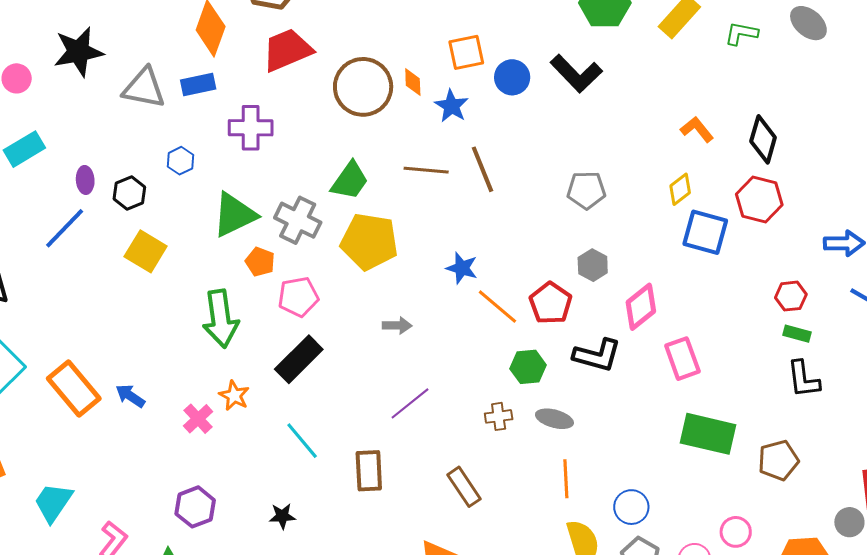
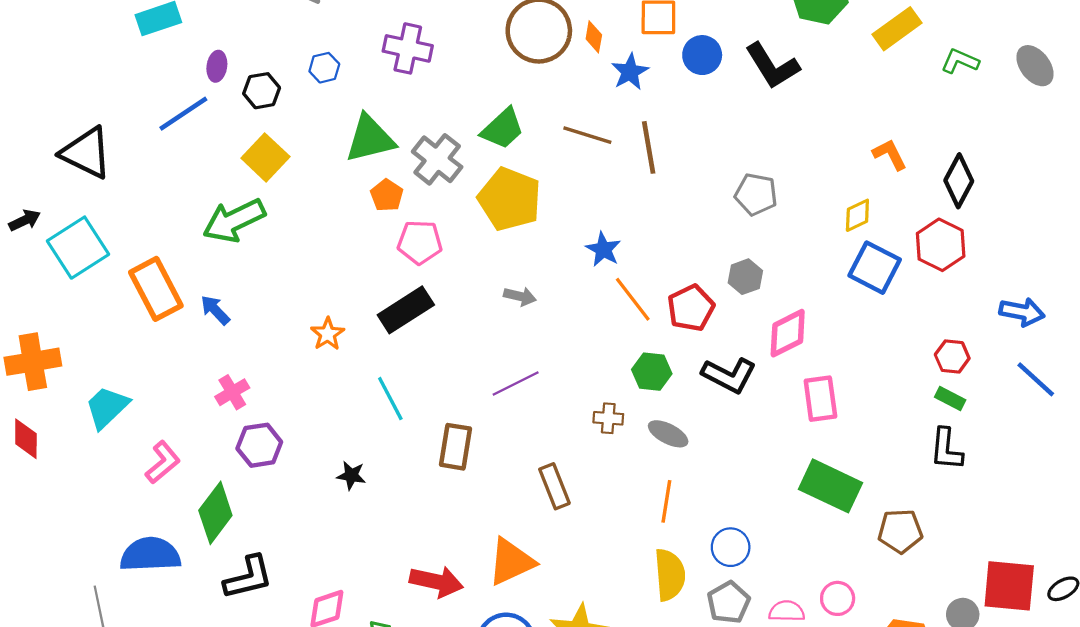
green arrow: (221, 319) -> (234, 221), moved, turned 60
pink cross: (198, 419) -> (232, 392), moved

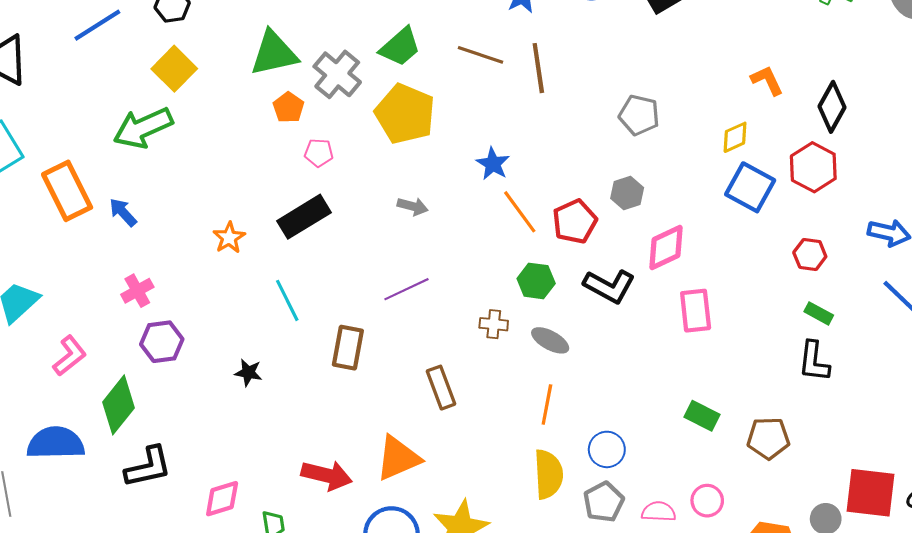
pink pentagon: (420, 242) -> (319, 153), size x0.7
red hexagon: (952, 357) -> (810, 254), moved
green rectangle: (830, 486) -> (702, 416), moved, size x0.6

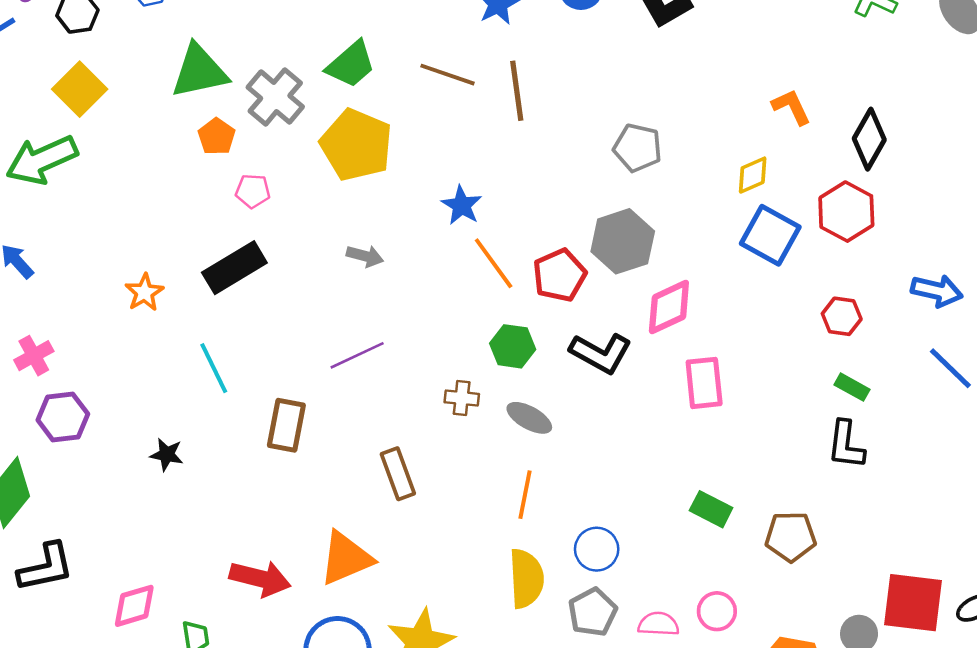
gray hexagon: (627, 193) -> (623, 241), size x1.6

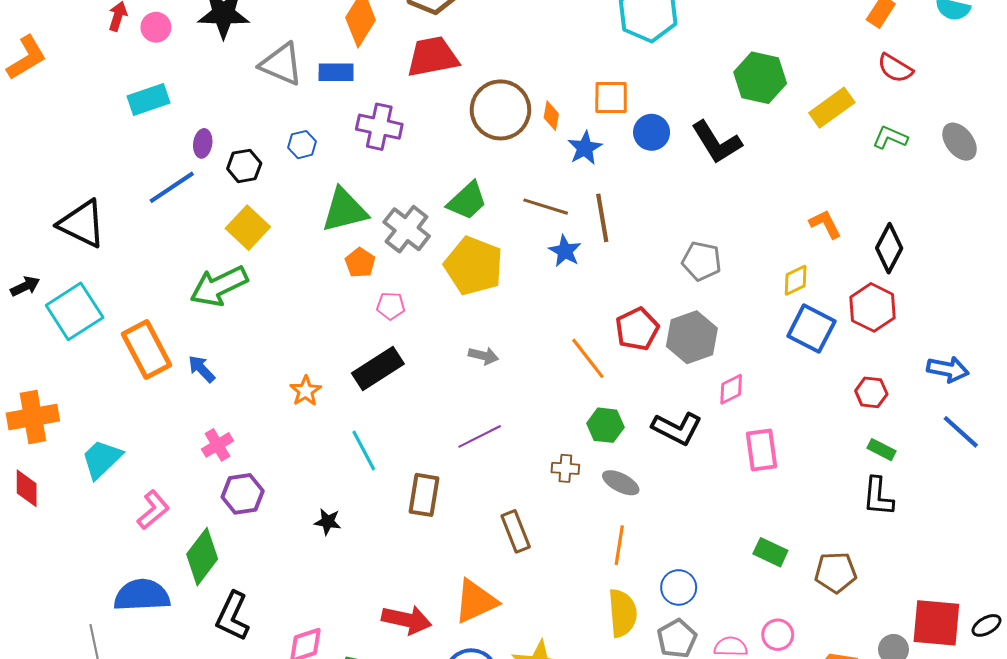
blue star: (462, 205) -> (565, 251), moved
red pentagon: (559, 275) -> (637, 329), moved
pink diamond: (669, 307) -> (731, 389), size x0.7
black L-shape: (46, 567) -> (233, 616), turned 129

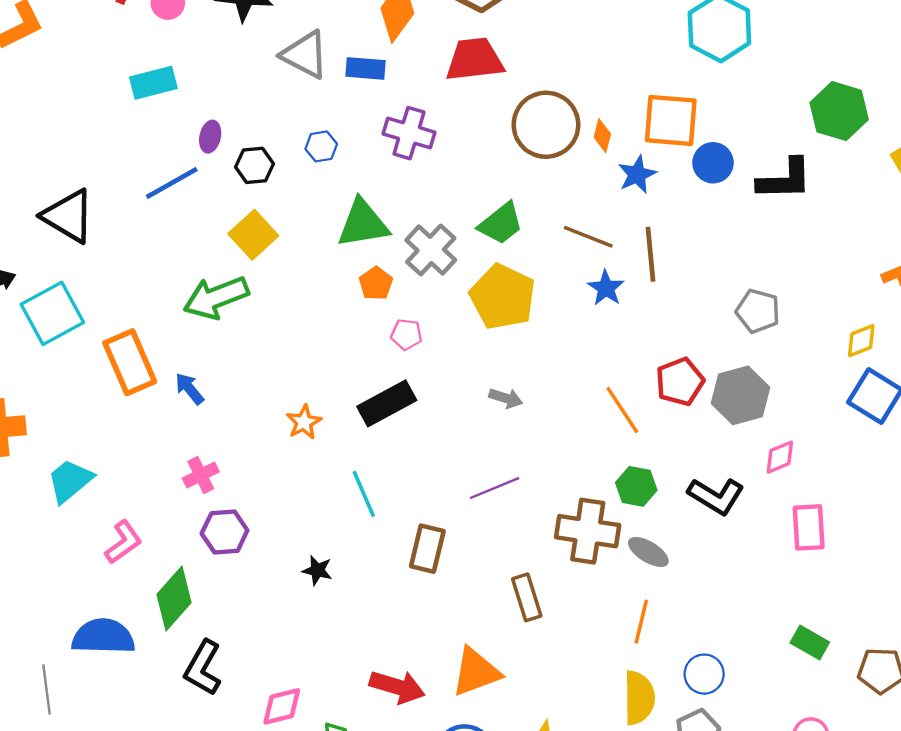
orange square: (611, 98) -> (671, 120), size x1.4
black L-shape: (716, 142) -> (785, 179), turned -64
brown cross: (565, 468) -> (588, 531), size x2.0

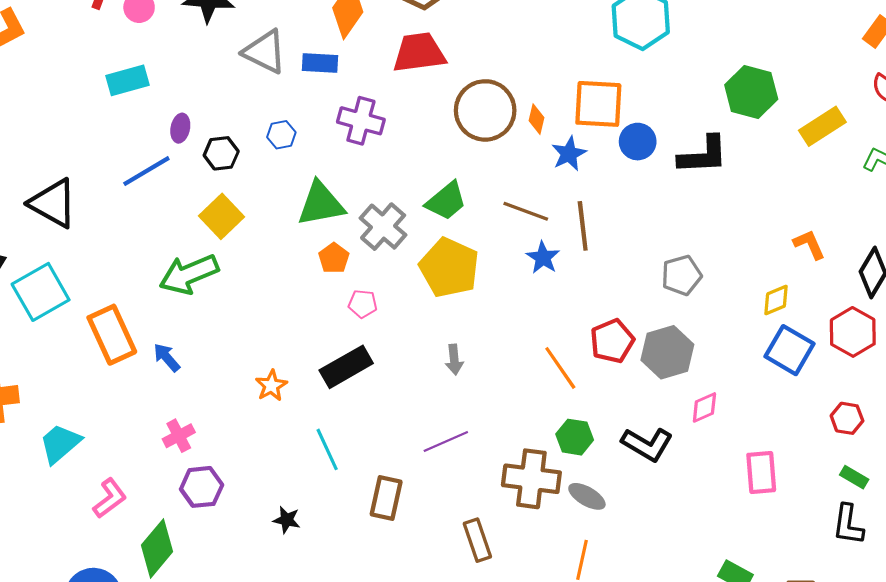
gray pentagon: (758, 311) -> (681, 275), turned -30
gray arrow: (506, 398) -> (454, 360), turned 68
pink rectangle: (809, 527) -> (761, 473), moved

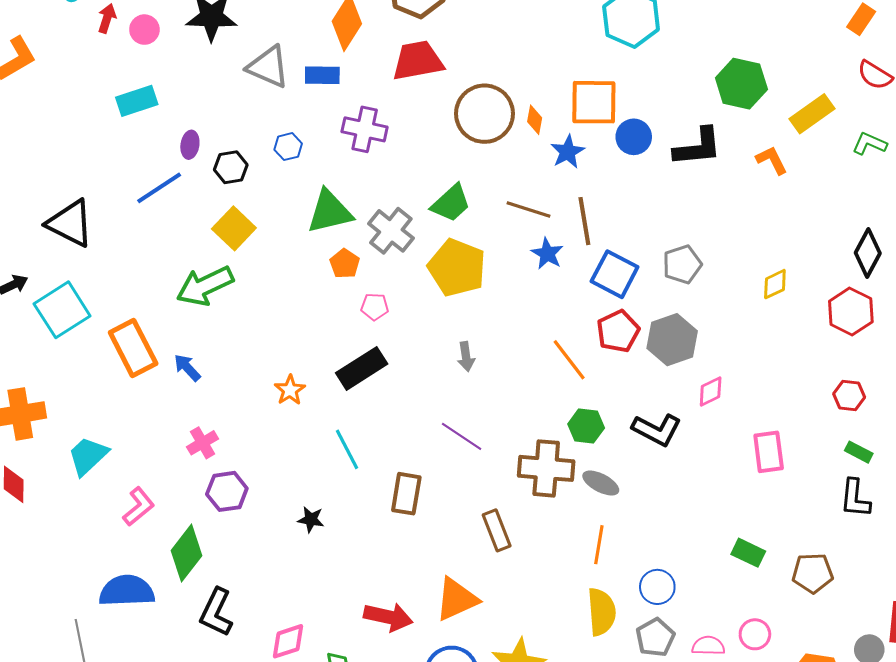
orange L-shape: (809, 244) -> (772, 160), moved
blue square: (790, 350) -> (615, 274), moved
purple line: (446, 442) -> (462, 436), turned 60

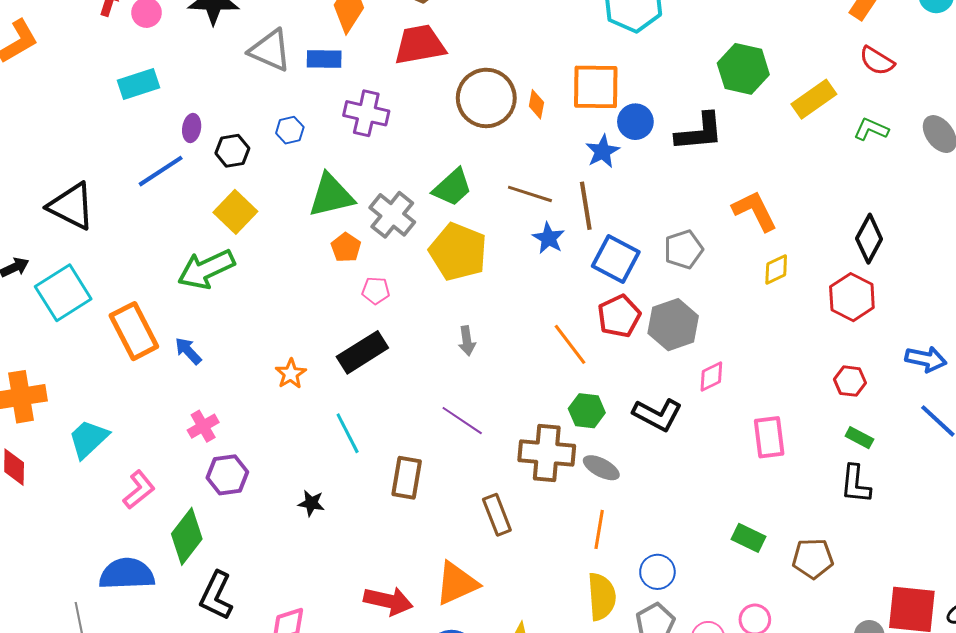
blue star: (568, 152) -> (602, 151), moved
orange L-shape: (772, 160) -> (755, 211), moved, size x1.4

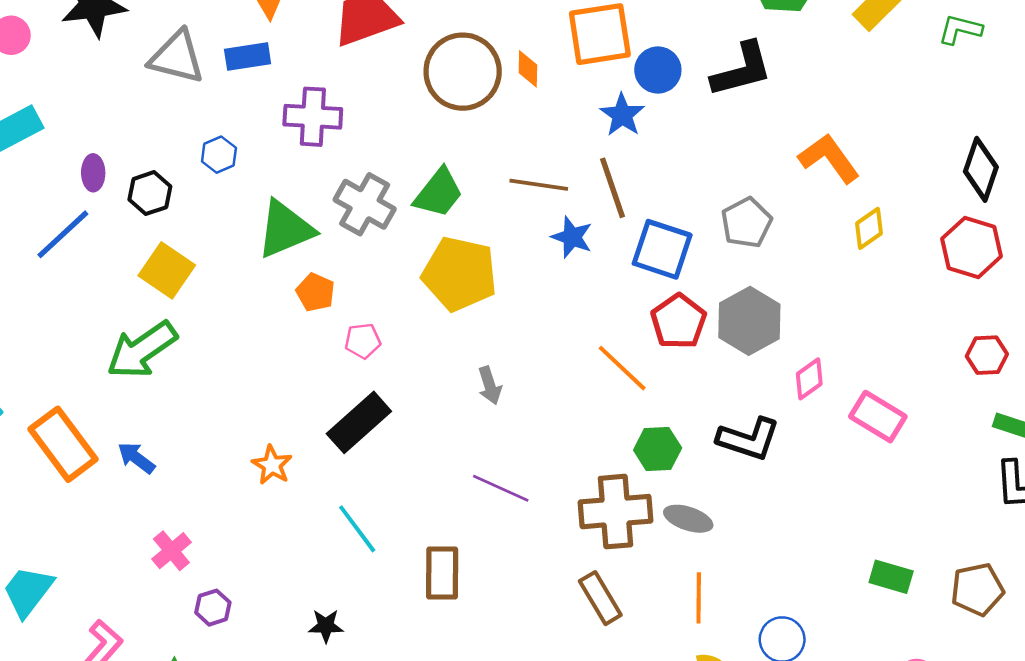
gray cross: (392, 215) -> (365, 204), moved
pink rectangle: (769, 437) -> (878, 417), moved, turned -42
purple hexagon: (227, 475) -> (213, 608), size x0.7
brown rectangle: (497, 515) -> (600, 598), moved

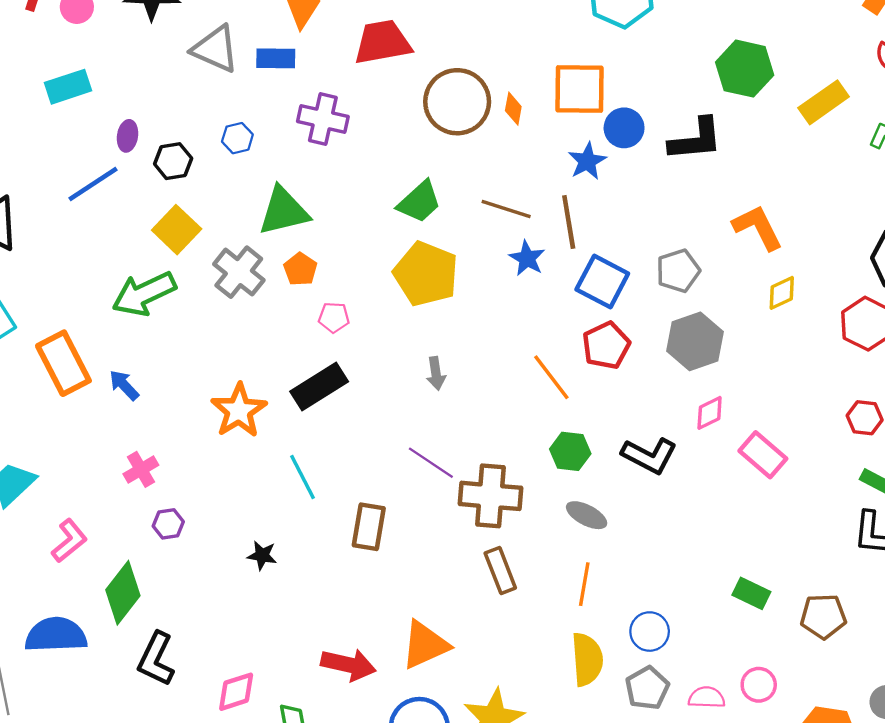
gray cross: (365, 204) -> (239, 272), moved
gray hexagon: (749, 321) -> (695, 341), moved
orange star: (272, 465) -> (239, 411), size x1.6
brown cross: (615, 512) -> (491, 496), moved

